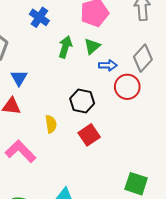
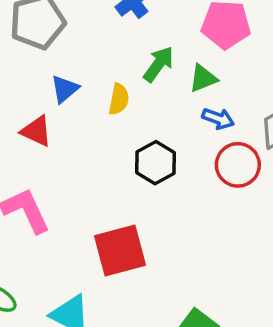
yellow semicircle: (51, 124) -> (119, 99), moved
red square: (89, 135) -> (120, 250), moved, size x1.4

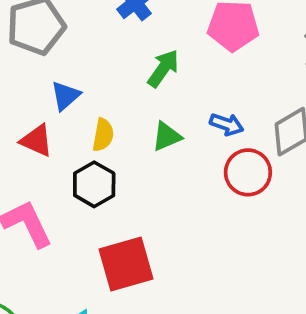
green triangle: (203, 78) -> (167, 136), moved
yellow semicircle: (119, 99) -> (103, 135), moved
black hexagon: (155, 163) -> (94, 184), moved

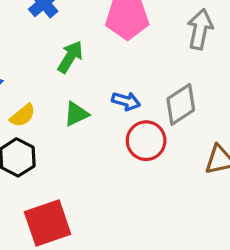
yellow semicircle: (103, 135) -> (23, 115), turned 44

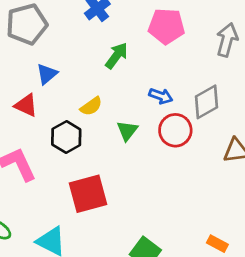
green triangle: (76, 114) -> (127, 131), moved, turned -30
yellow semicircle: (23, 115) -> (91, 106), moved

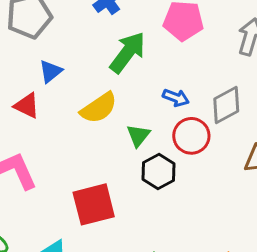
green arrow: (117, 56) -> (128, 52), size x1.4
yellow semicircle: (91, 106) -> (99, 108), size x1.5
black hexagon: (66, 137) -> (159, 171), moved

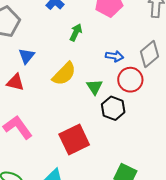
green arrow: (128, 52) -> (76, 32), size x0.6

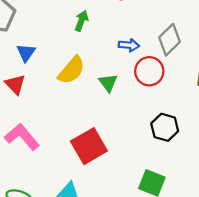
red triangle: (15, 82) -> (15, 84), turned 36
black hexagon: (113, 108) -> (165, 127), moved

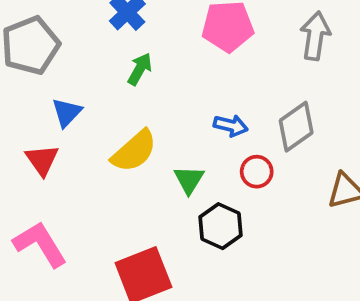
green arrow: (81, 21) -> (140, 69), moved
red circle: (149, 71) -> (257, 172), size x0.7
black hexagon: (165, 127) -> (221, 226), moved

